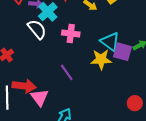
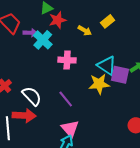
white semicircle: (37, 29) -> (32, 96), moved
pink triangle: (40, 97) -> (70, 129), moved

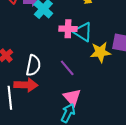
cyan triangle: (107, 66) -> (83, 32), moved
white semicircle: (32, 96) -> (33, 65), turned 55

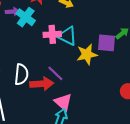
red arrow: (26, 85) -> (42, 84), moved

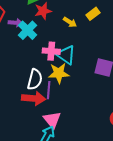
yellow star: (87, 54) -> (59, 73), moved
purple line: (55, 73) -> (49, 90), turned 42
white semicircle: (21, 74) -> (35, 79), moved

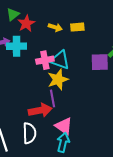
yellow rectangle: (93, 14) -> (77, 27), moved, turned 48
cyan cross: (28, 30) -> (17, 46), turned -30
white semicircle: (35, 79) -> (29, 133), moved

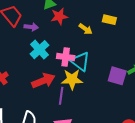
yellow rectangle: (77, 27) -> (109, 20), moved
cyan cross: (17, 46) -> (39, 50), moved, turned 30
red arrow: (40, 110) -> (43, 81), moved, turned -30

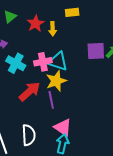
red star: (59, 16) -> (36, 24), moved
yellow arrow: (86, 29) -> (53, 29), turned 72
purple square: (117, 76) -> (96, 51), moved

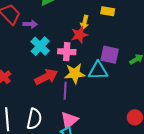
red star: (36, 24) -> (79, 35), moved
purple square: (96, 51) -> (110, 55), moved
cyan triangle: (58, 61) -> (98, 71), moved, turned -35
pink triangle: (63, 127) -> (69, 120), turned 30

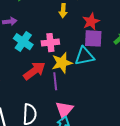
red star: (79, 35) -> (91, 22), moved

